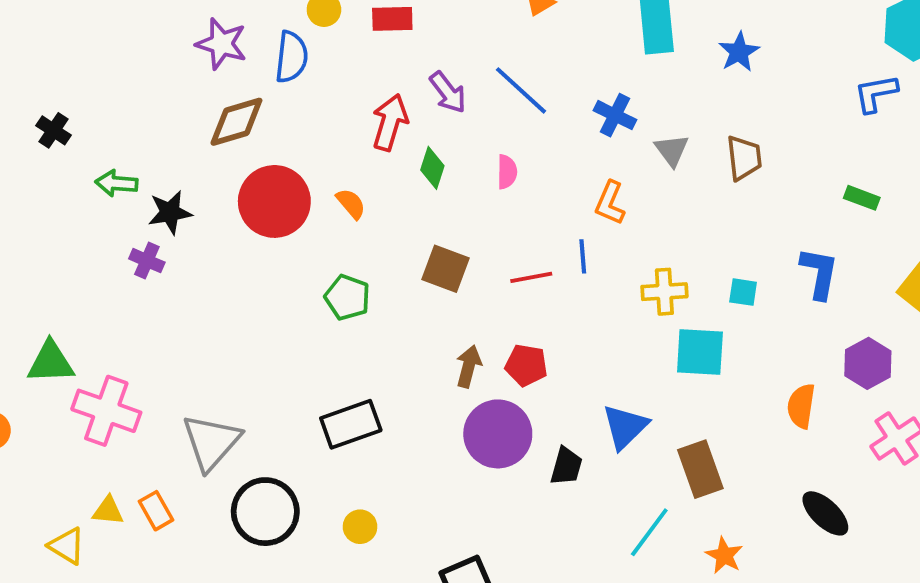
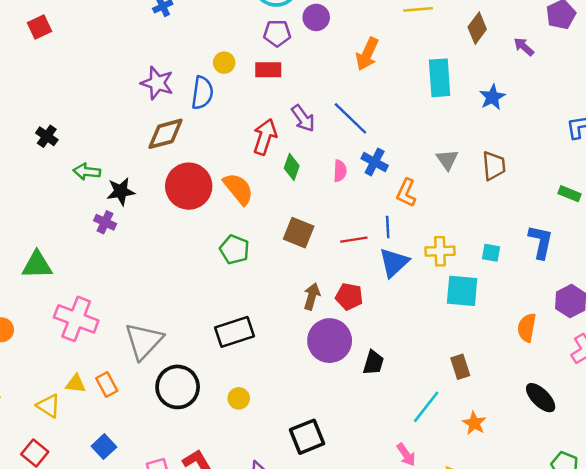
blue cross: (615, 115) -> (375, 162), moved
orange semicircle: (351, 204) -> (238, 189), size x1.6
green triangle: (51, 362) -> (37, 265), moved
blue triangle: (625, 427) -> (394, 263), moved
brown rectangle: (700, 469) -> (460, 367), size x0.7

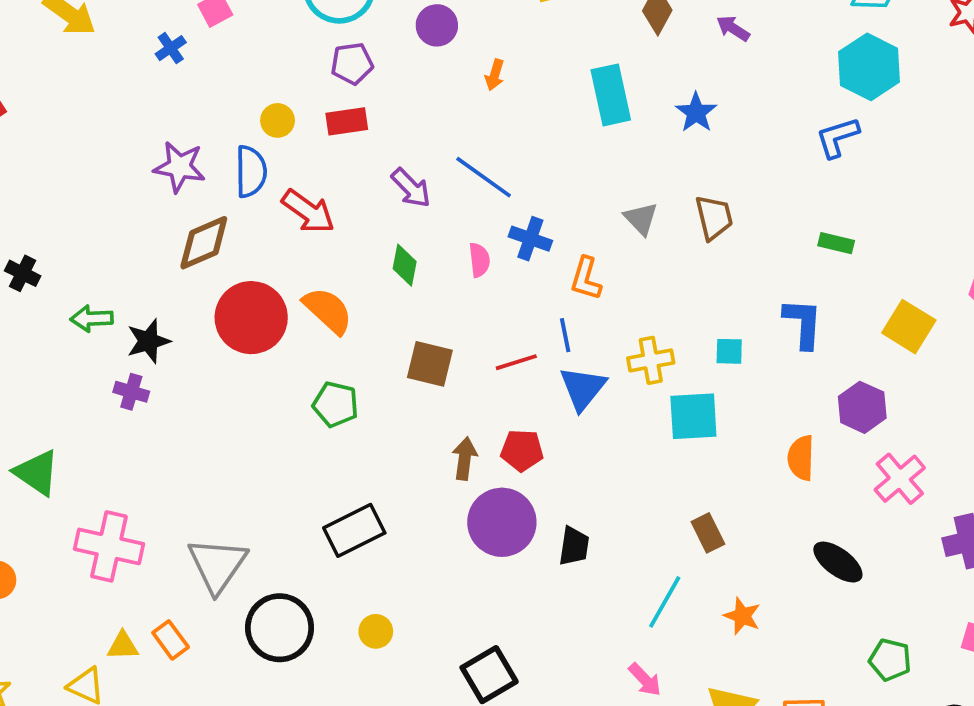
purple circle: (316, 17) -> (437, 25), moved
orange arrow: (367, 54) -> (495, 75), size x0.6
red arrow: (265, 137) -> (308, 211), moved, turned 116
green triangle: (37, 265) -> (37, 473), turned 44

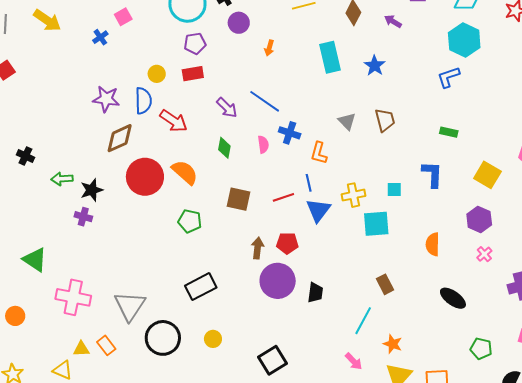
purple hexagon: (862, 407) -> (479, 219), moved
pink cross: (900, 479) -> (484, 254), size x0.6
orange star: (742, 616) -> (393, 344), moved

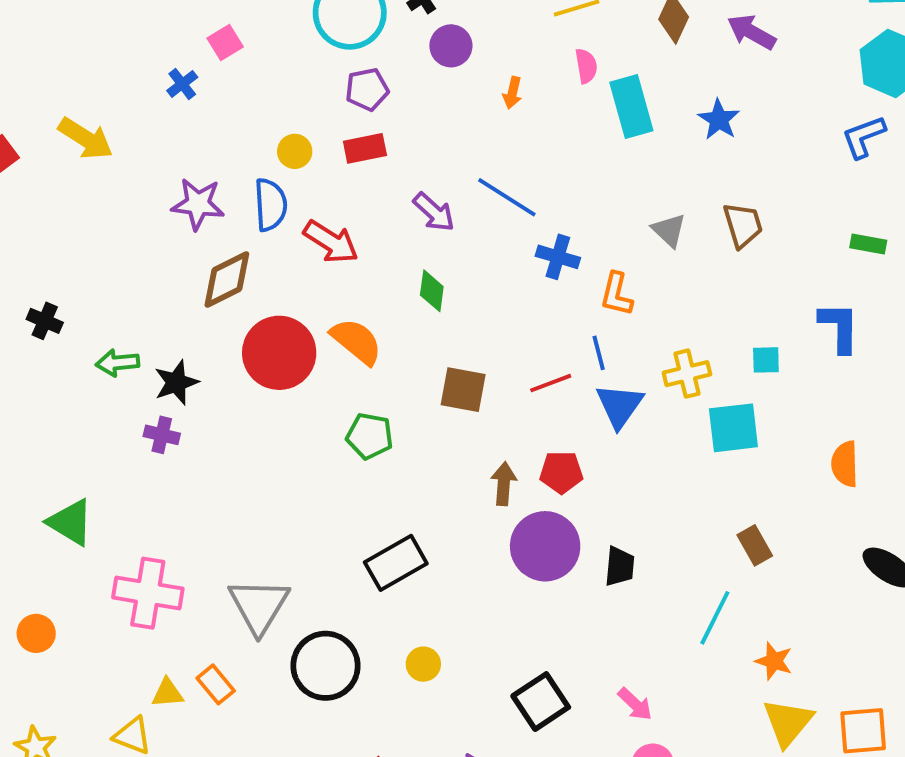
yellow arrow: (47, 20) -> (86, 139), moved
purple arrow: (393, 21) -> (751, 32), size x1.4
pink semicircle: (263, 144) -> (586, 66), moved
pink arrow: (354, 361) -> (635, 704), moved

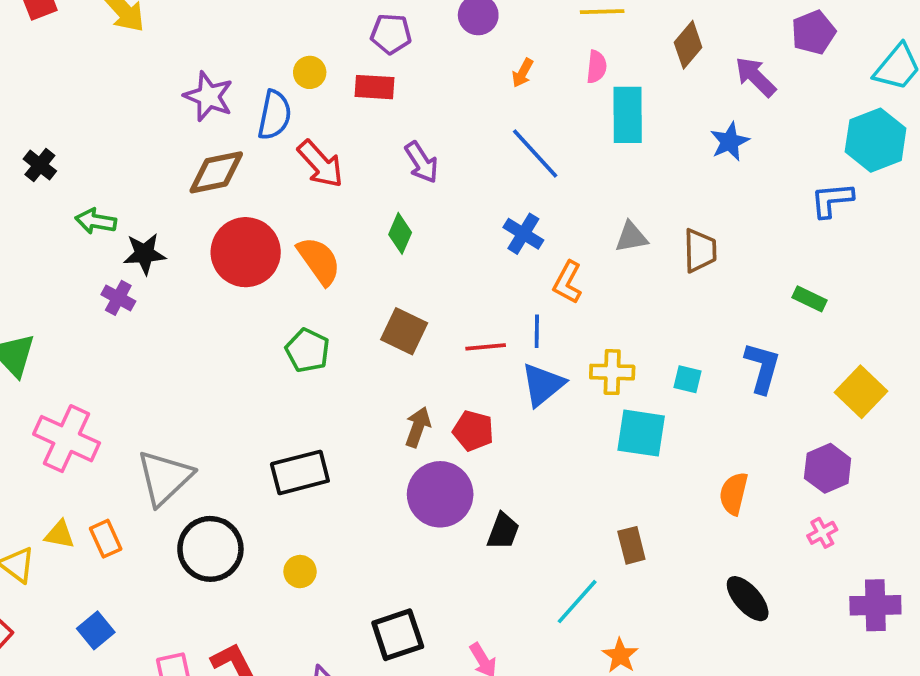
blue star: (719, 120) -> (730, 142), moved
blue line: (507, 197) -> (535, 154), moved
gray triangle: (669, 230) -> (631, 237), turned 51

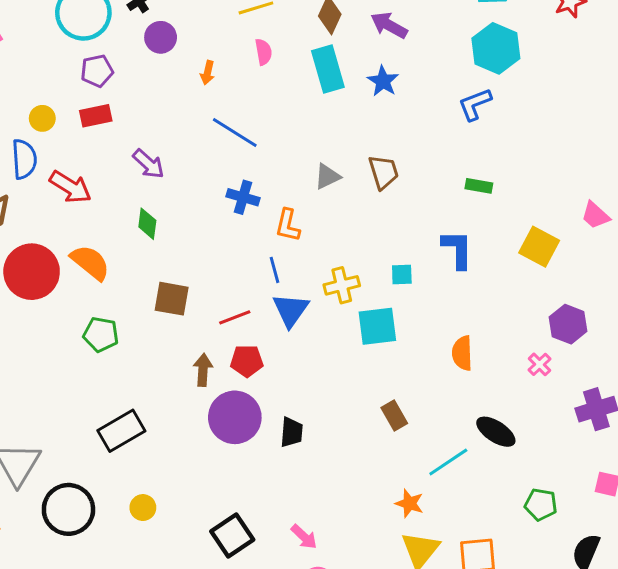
cyan rectangle: (628, 115) -> (328, 69), moved
red line: (486, 347) -> (235, 317), moved
purple hexagon: (828, 468) -> (568, 324), moved
cyan line: (577, 602) -> (448, 462), moved, turned 30

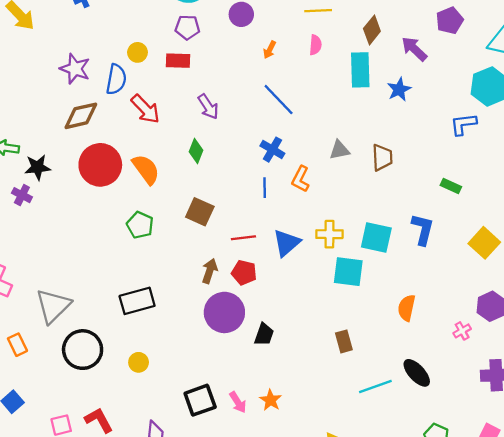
blue line: (275, 270) -> (265, 188), moved
cyan square: (402, 274) -> (376, 238), size x1.8
orange star: (409, 503) -> (271, 400), moved
pink arrow: (304, 537) -> (238, 402), moved

